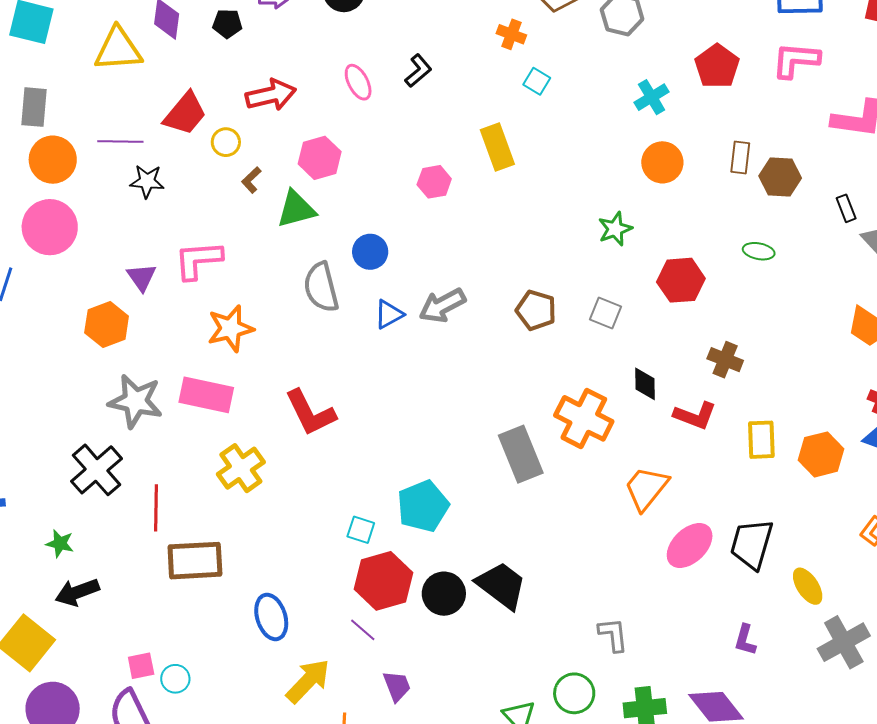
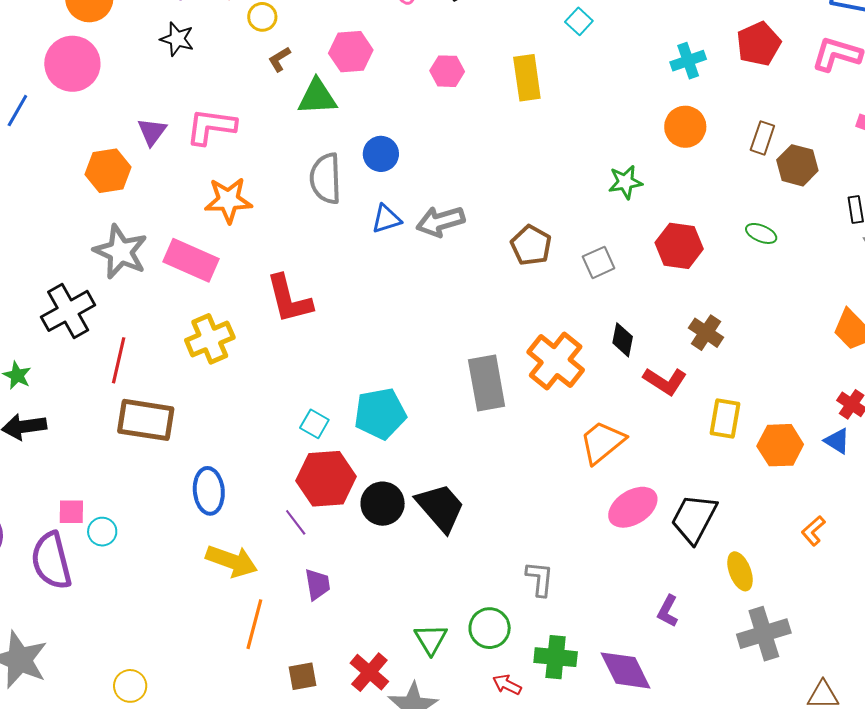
pink hexagon: (434, 182) -> (447, 71), moved
gray square: (606, 313) -> (599, 262), turned 32
yellow arrow: (308, 681) -> (232, 561), turned 54

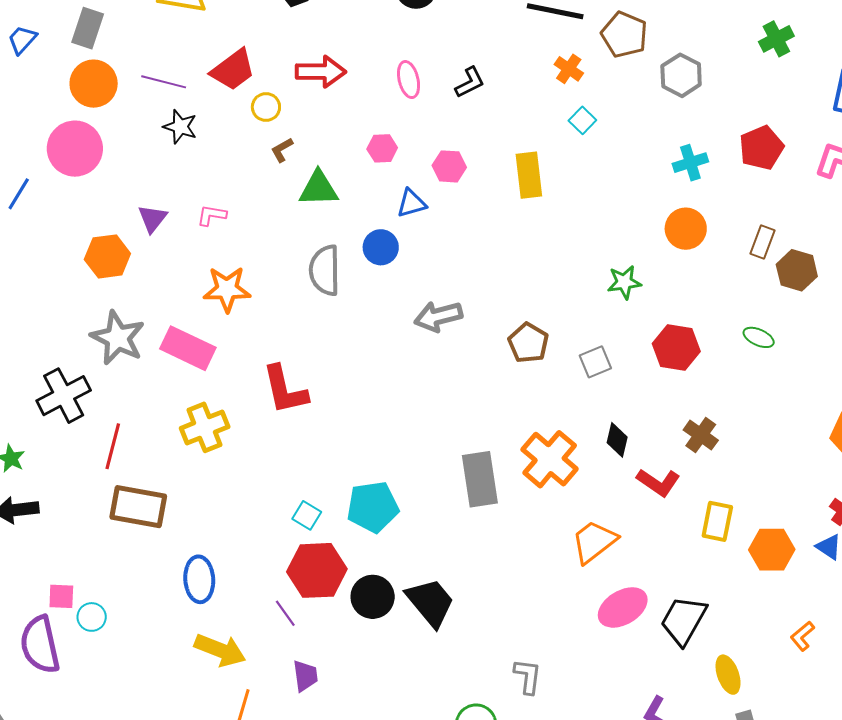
pink hexagon: (351, 52) -> (382, 148), moved, size x0.7
pink L-shape: (211, 127) -> (212, 215), size x0.6
blue triangle: (386, 219) -> (411, 203), moved

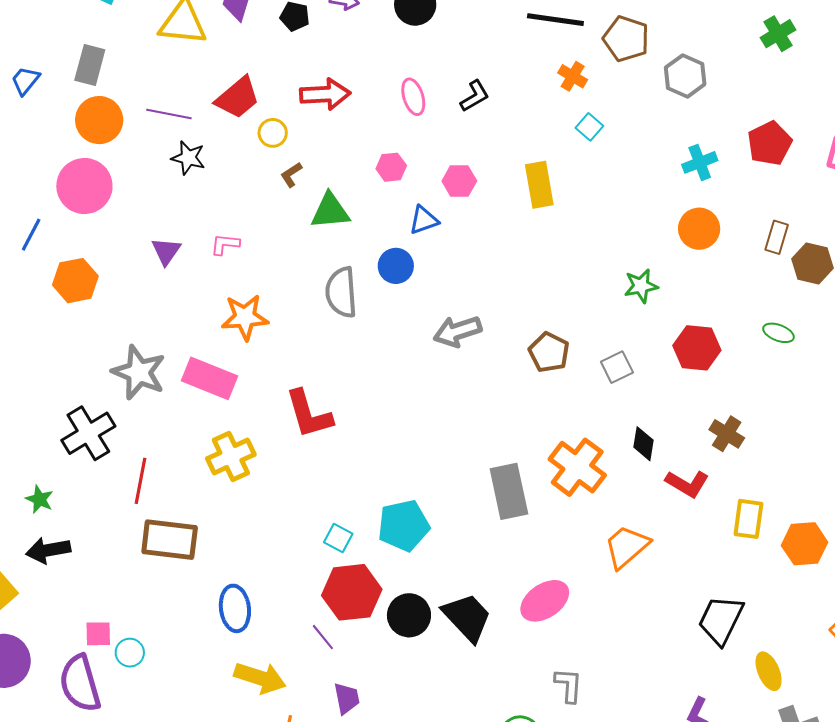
orange hexagon: (107, 256) -> (75, 281), moved
pink ellipse: (623, 607) -> (545, 601), moved

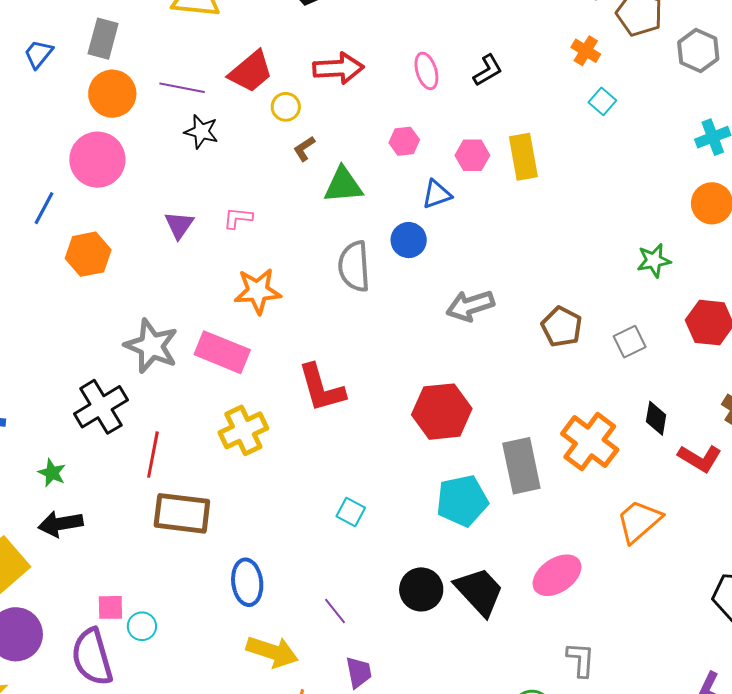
yellow rectangle: (539, 185) -> (523, 157), moved
cyan pentagon: (404, 526) -> (462, 501), moved
red hexagon: (352, 592) -> (442, 412), moved

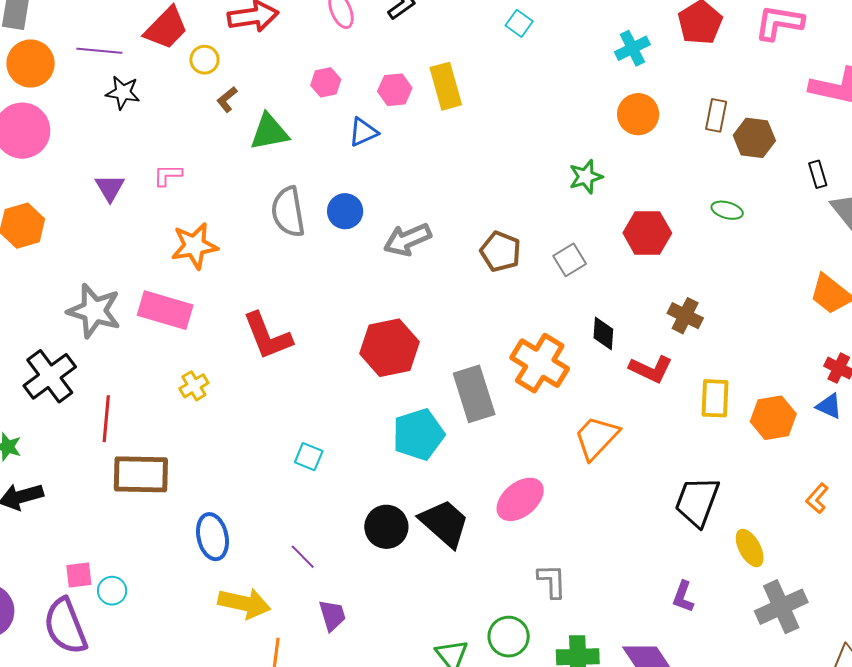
blue circle: (409, 240) -> (345, 211), moved
yellow cross: (243, 430) -> (194, 386), size x0.6

